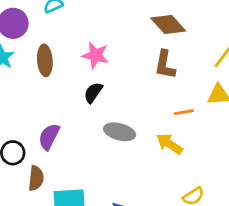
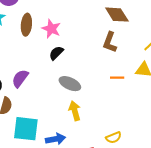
pink star: (95, 55) -> (51, 29), moved
yellow arrow: (170, 144) -> (75, 111), moved, turned 30

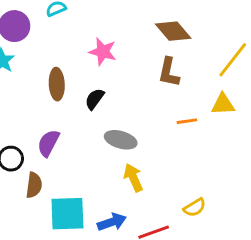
brown ellipse: (26, 25) -> (57, 84), moved
pink star: (51, 29) -> (103, 52), moved

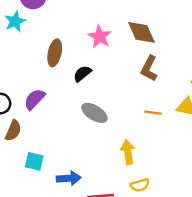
brown diamond: (173, 31) -> (141, 32), moved
yellow arrow: (133, 178) -> (128, 152), moved
cyan square: (67, 214) -> (34, 161), size x0.6

